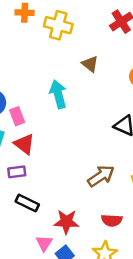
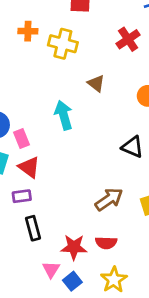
black rectangle: (27, 203) -> (33, 228), turned 50
red semicircle: (112, 220) -> (106, 243), moved

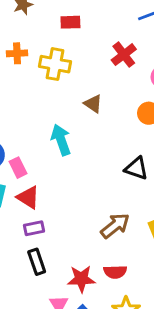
purple rectangle: (22, 196) -> (34, 228), moved

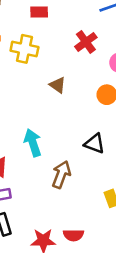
cyan arrow: (61, 140) -> (33, 143), moved
brown arrow: (115, 226) -> (61, 174), moved, turned -32

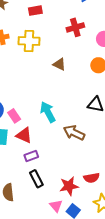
red cross: (86, 42) -> (75, 27), turned 30
brown arrow: (61, 174) -> (74, 133), turned -75

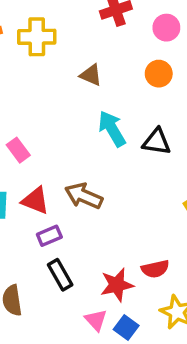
cyan arrow: (48, 112) -> (112, 129), moved
pink rectangle: (14, 116) -> (18, 150), moved
brown arrow: (74, 133) -> (84, 196), moved

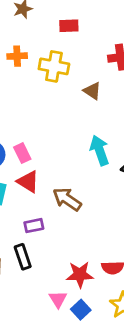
brown triangle: (91, 75) -> (92, 91), moved
red triangle: (35, 201) -> (28, 182), moved
black rectangle: (60, 275) -> (23, 257), moved

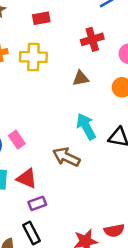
brown triangle: (92, 91) -> (81, 78), moved, turned -36
red triangle: (28, 182) -> (27, 179), moved
brown arrow: (67, 199) -> (66, 157), moved

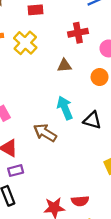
yellow cross: (33, 57) -> (25, 43), turned 35

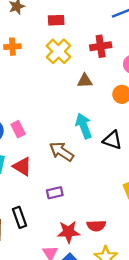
yellow cross: (25, 43) -> (58, 51), moved
purple rectangle: (16, 171) -> (55, 193), moved

